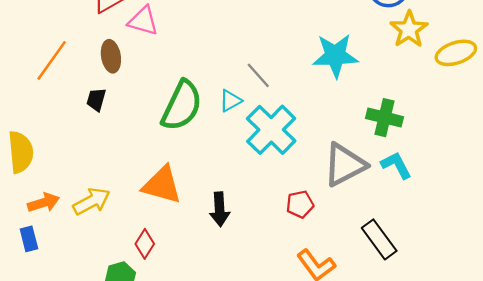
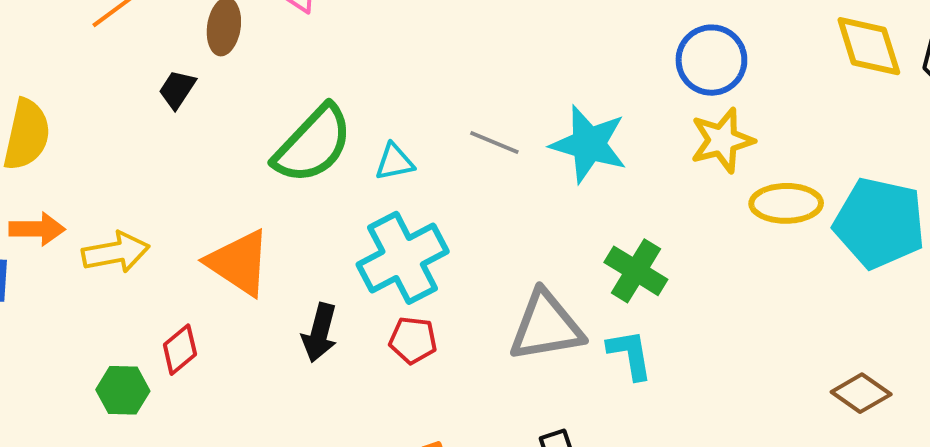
gray line: (258, 75) -> (494, 142), moved, turned -44
cyan cross: (271, 130) -> (403, 258), moved
red pentagon: (300, 204) -> (413, 340), moved

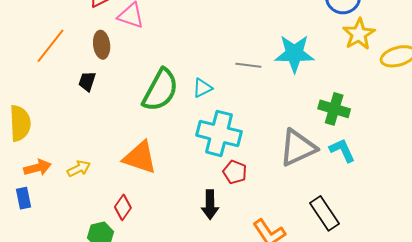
yellow arrow: (116, 252) -> (79, 169), size x0.7
cyan cross: (403, 258) -> (219, 133), turned -33
black arrow: (320, 333) -> (210, 205), moved
red pentagon: (413, 340) -> (235, 172), turned 30

